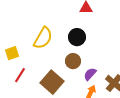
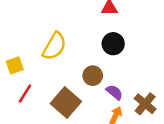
black circle: (77, 37) -> (113, 44), moved
purple semicircle: (90, 74) -> (114, 92), turned 88

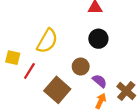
yellow square: (15, 65) -> (13, 58), turned 32
red line: (25, 94) -> (29, 71), moved

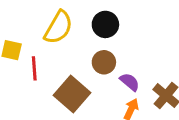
black circle: (98, 39) -> (105, 24), moved
red line: (29, 71) -> (34, 68), turned -36

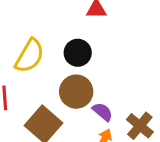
brown circle: (104, 62) -> (76, 92), size x1.4

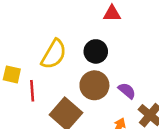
purple semicircle: (103, 112) -> (127, 91), moved

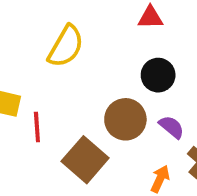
black circle: (96, 51) -> (158, 75), moved
yellow semicircle: (54, 54) -> (66, 46), moved

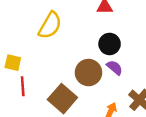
red line: (37, 127) -> (23, 86), moved
purple semicircle: (172, 127) -> (115, 68), moved

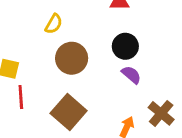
yellow semicircle: (50, 25) -> (54, 24), size x0.6
brown circle: (88, 73) -> (72, 58), moved

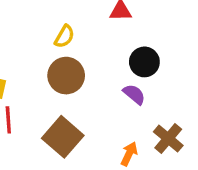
yellow semicircle: (54, 24) -> (64, 36), moved
black circle: (125, 46) -> (144, 62), moved

